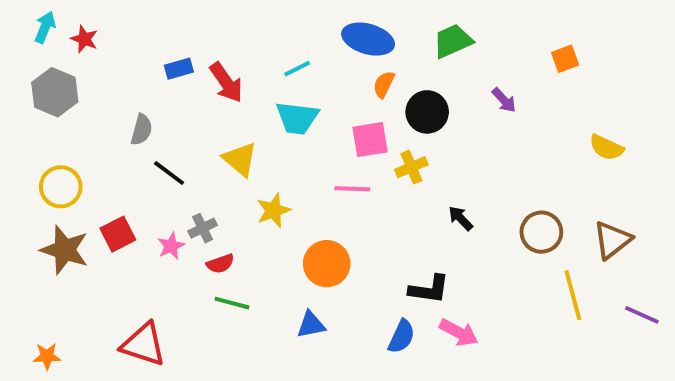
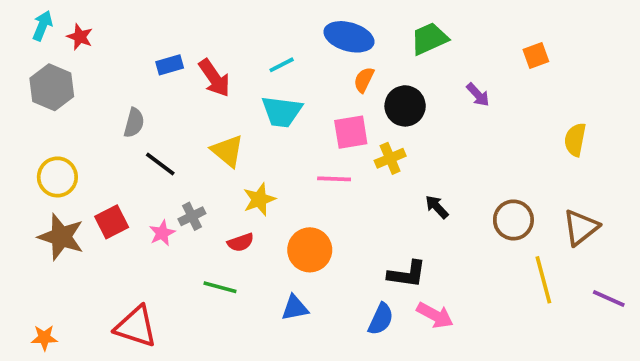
yellow semicircle: (606, 147) -> (575, 140), turned 76
red semicircle: (220, 264) -> (241, 242), moved

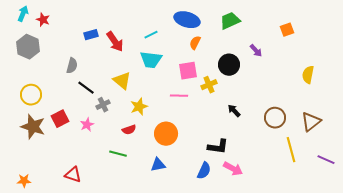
black circle: (405, 106) -> (229, 65), moved
gray cross: (192, 216) -> (103, 105), moved
red triangle: (136, 327) -> (73, 175), size x0.7

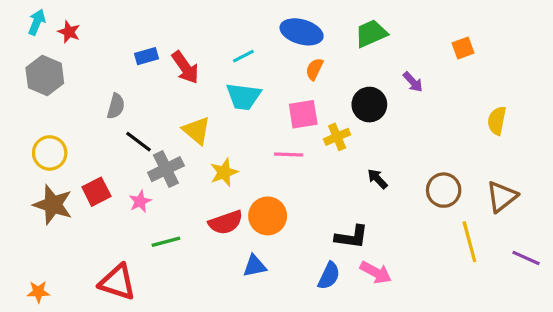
gray cross: (103, 105) -> (166, 169), size x1.5
red semicircle: (129, 130) -> (226, 222), moved, size x1.5
green line: (118, 154) -> (166, 242), moved, turned -30
red triangle: (73, 175) -> (117, 282), size x1.4

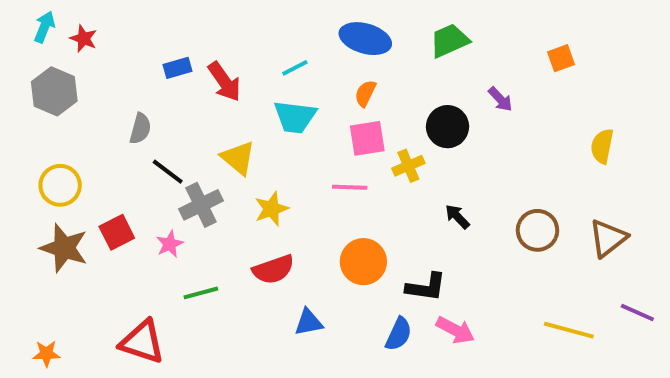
orange semicircle: (314, 69) -> (365, 93), moved
orange circle: (268, 216) -> (363, 262), moved
yellow line: (469, 242) -> (569, 330), moved, turned -60

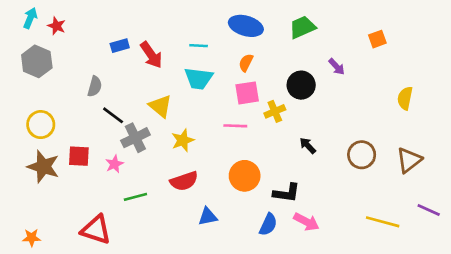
cyan line: (295, 68) -> (199, 46), turned 30
red square: (117, 232) -> (79, 156), turned 30

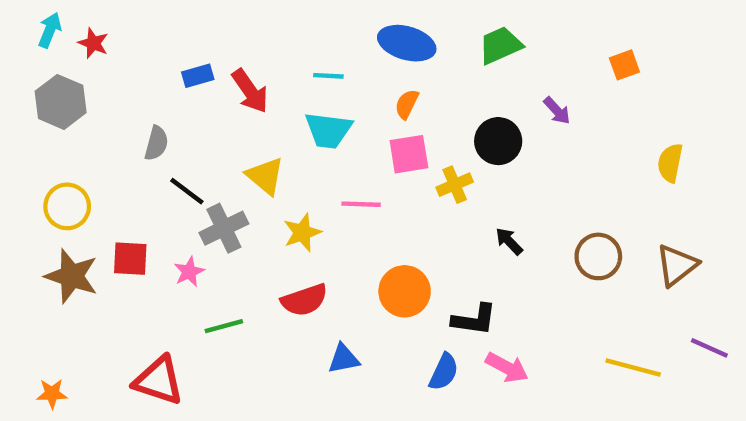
pink line: (235, 126) -> (361, 204), moved

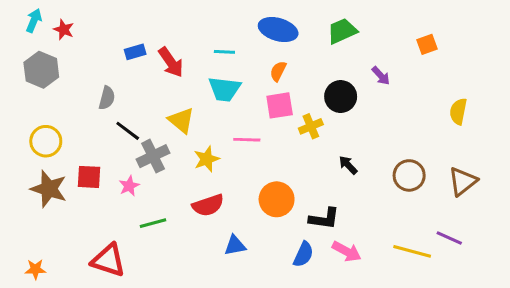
purple line: (709, 348) -> (449, 238), moved
yellow line: (633, 367) -> (412, 251), moved

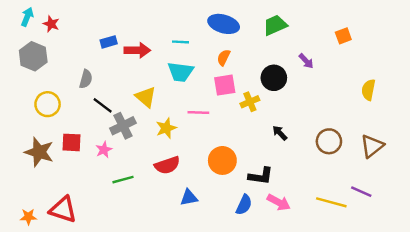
red arrow: (171, 62) -> (137, 50), turned -55
yellow circle: (46, 141) -> (48, 104), moved
red triangle: (108, 260) -> (63, 210), moved

